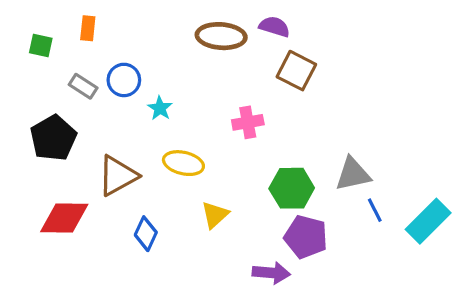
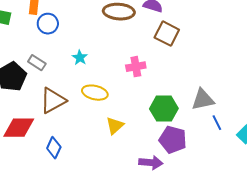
blue circle: (124, 80) -> (48, 24), moved
gray rectangle: (83, 86) -> (37, 63), moved
blue diamond: (146, 234) -> (54, 148), moved

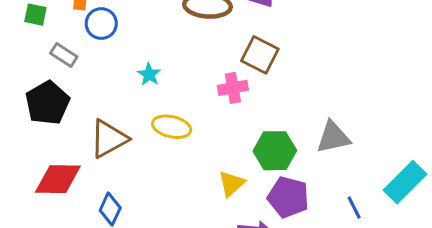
brown square: (167, 34) -> (260, 55), moved
gray rectangle: (37, 63) -> (64, 55), moved
blue line: (217, 123) -> (354, 208), moved
yellow triangle: (115, 126) -> (231, 184), moved

